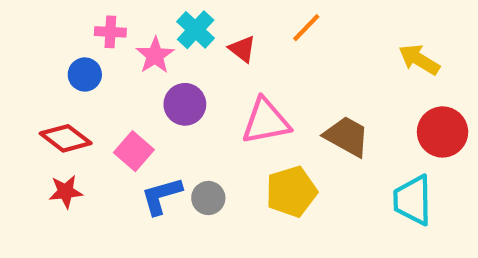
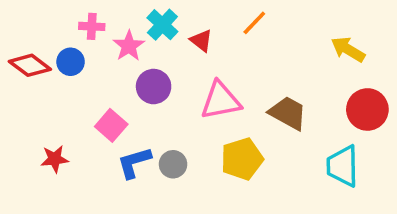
red diamond: (66, 138) -> (30, 65), moved

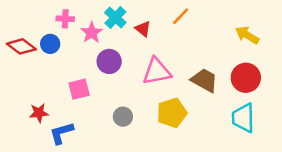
red circle: (367, 109) -> (246, 78), moved
pink square: (111, 125) -> (79, 89), turned 35
blue L-shape: (134, 162) -> (61, 133), moved

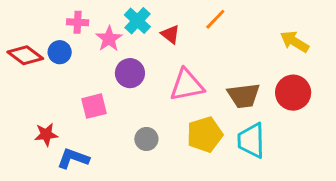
brown trapezoid: (204, 80) -> (244, 96), turned 144
cyan trapezoid: (243, 118) -> (251, 140), moved
blue L-shape: (61, 133) -> (73, 158), turned 36

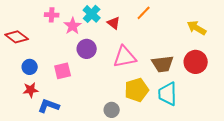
blue circle: (60, 52) -> (30, 67), moved
gray circle: (146, 139) -> (112, 110), moved

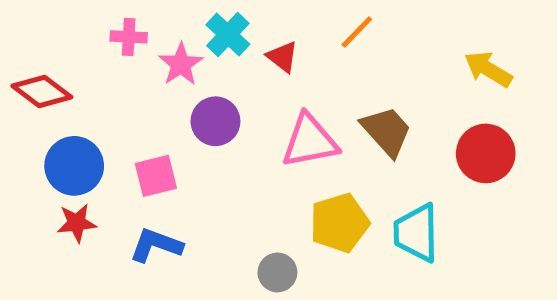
brown trapezoid: (163, 64) -> (387, 131), moved, turned -125
blue circle: (30, 67) -> (74, 166), size x1.5
blue L-shape: (49, 106) -> (156, 245), moved

